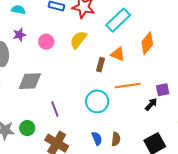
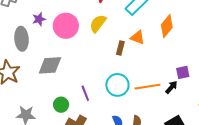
pink circle: (46, 42) -> (66, 26), size x1.6
orange line: (128, 86) -> (147, 87), moved
purple line: (55, 109) -> (85, 93), moved
green circle: (27, 128) -> (61, 105), moved

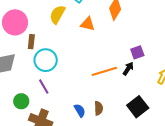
yellow semicircle: (98, 23) -> (57, 14), moved
brown rectangle: (120, 48) -> (31, 42), moved
cyan circle: (117, 85) -> (46, 60), moved

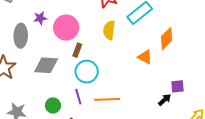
yellow semicircle: (57, 14) -> (109, 30), turned -36
orange triangle: (88, 24) -> (145, 57), moved
orange line: (104, 71) -> (107, 99), moved

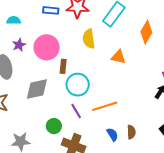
orange triangle: (145, 57) -> (118, 57), moved

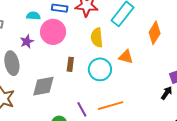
cyan semicircle: (14, 20) -> (33, 16), moved
pink circle: (47, 47) -> (53, 32), moved
cyan circle: (78, 85) -> (100, 69), moved

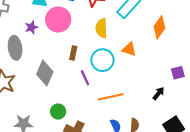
gray diamond: (43, 86) -> (45, 73), turned -60
black arrow: (167, 93) -> (159, 93), moved
purple line: (82, 109) -> (85, 78), moved

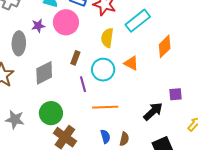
gray diamond: (45, 73) -> (44, 73), turned 30
black arrow: (159, 93) -> (153, 111), size x1.5
green circle: (58, 112) -> (51, 113), size x1.5

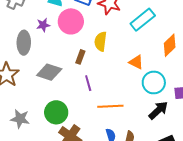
yellow semicircle: (107, 38) -> (101, 41), moved
cyan circle: (103, 70) -> (154, 82), moved
gray diamond: (44, 73) -> (49, 72), turned 45

